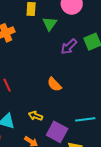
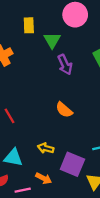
purple arrow: (69, 47) -> (65, 65), moved, turned -66

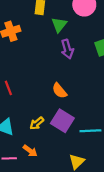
yellow arrow: (46, 148) -> (37, 123), turned -64
purple square: (72, 164) -> (62, 121), moved

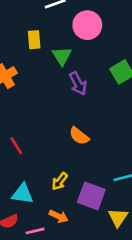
purple square: (62, 121) -> (91, 196), moved

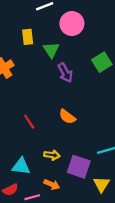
red line: (16, 146) -> (29, 122), moved
yellow arrow: (60, 181) -> (52, 155), turned -119

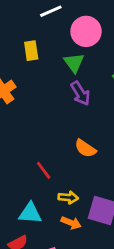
green triangle: (51, 50) -> (74, 63), moved
red line: (29, 122) -> (44, 170), moved
orange arrow: (52, 184) -> (71, 223), moved

